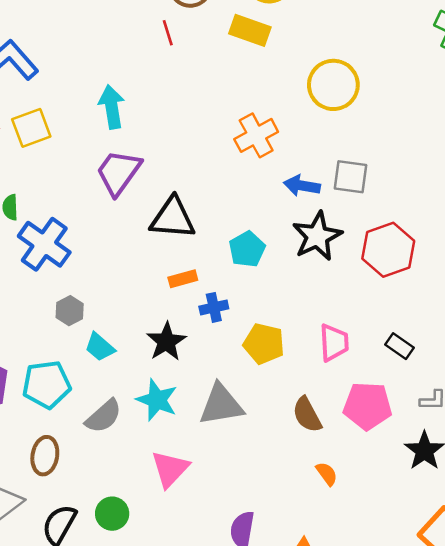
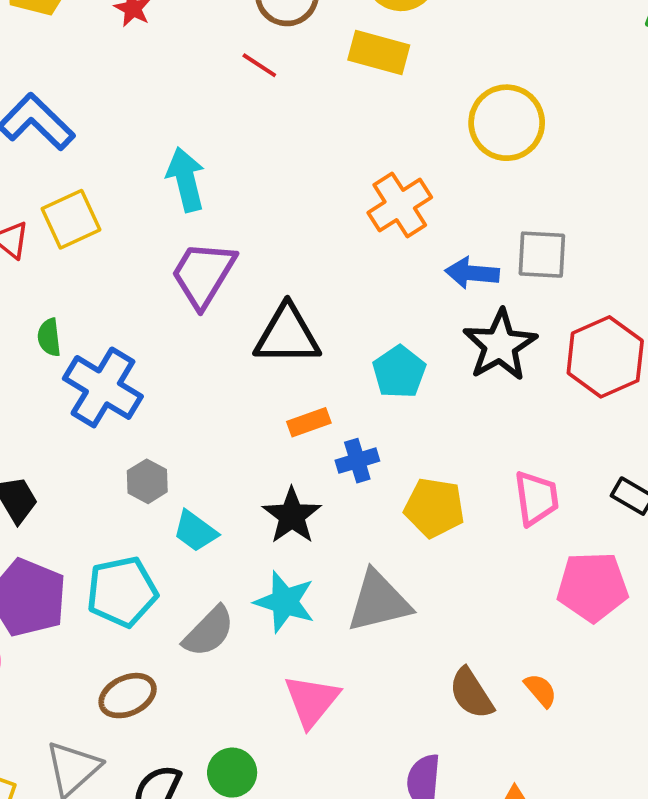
red line: (168, 33) -> (259, 65), turned -35
brown semicircle: (307, 415) -> (471, 693), moved
brown ellipse: (45, 456) -> (128, 696), turned 60

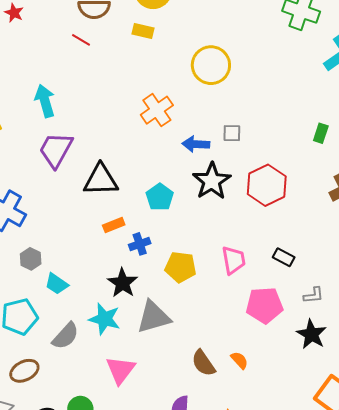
yellow rectangle: (379, 52) -> (143, 31), size x0.7
gray square: (542, 255) -> (232, 133), size x0.7
black star: (292, 516) -> (123, 283), moved

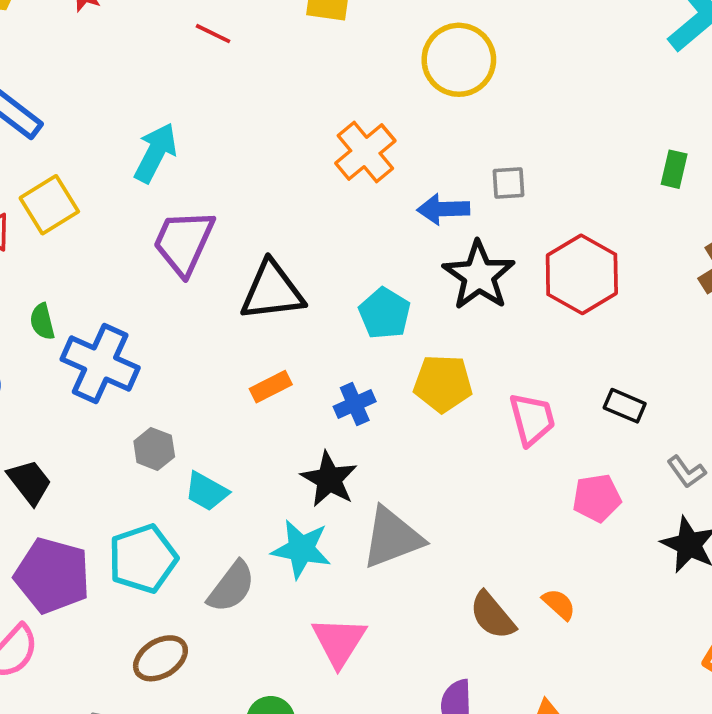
cyan arrow: (45, 101) -> (156, 153), turned 48
orange rectangle: (114, 225) -> (271, 387), moved
yellow pentagon: (181, 267) -> (443, 383), moved
gray L-shape: (314, 295) -> (686, 472), turned 65
pink pentagon: (265, 305) -> (597, 498), size x0.7

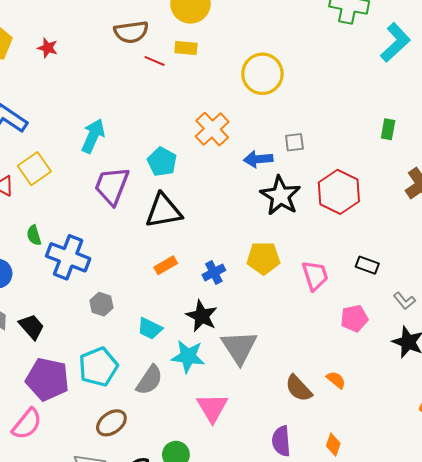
red line: (213, 34) -> (154, 61), moved
cyan pentagon: (385, 313) -> (162, 162), moved
cyan trapezoid: (206, 491) -> (150, 329), moved
gray triangle: (392, 538) -> (239, 347), turned -39

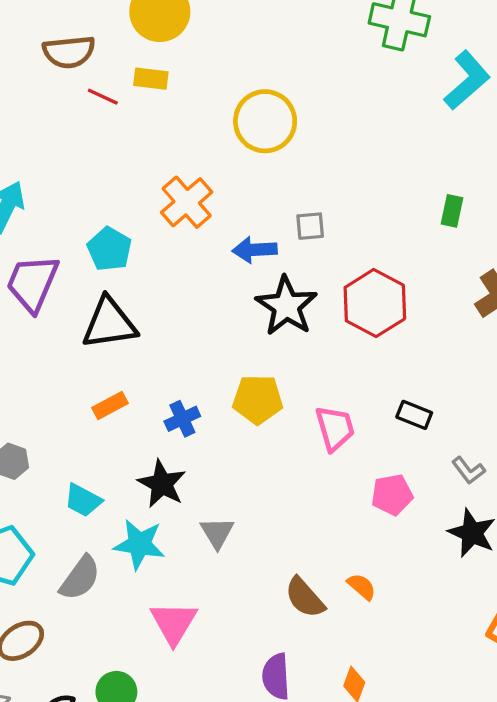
gray triangle: (239, 347) -> (217, 533), size x0.6

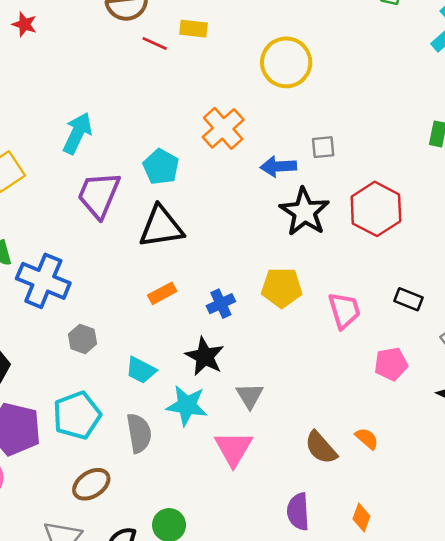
gray semicircle: (80, 578) -> (139, 433), turned -45
pink triangle: (174, 623) -> (233, 448), moved

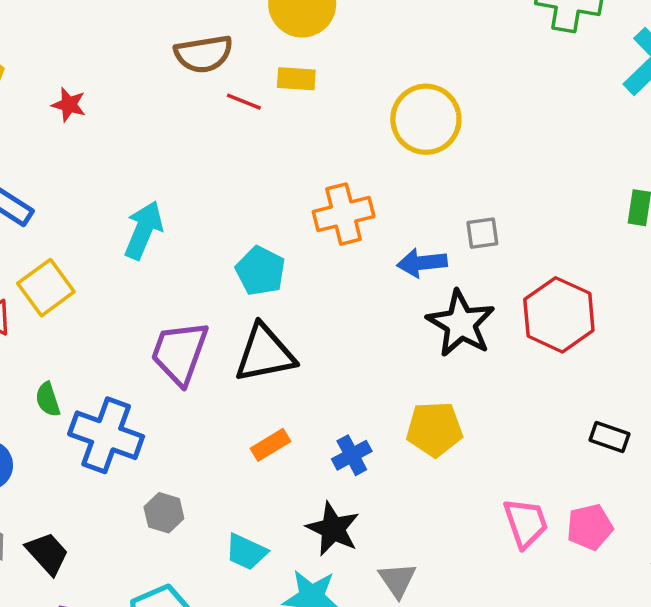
red star: (24, 24) -> (69, 105), moved
orange cross: (223, 128) -> (344, 214), turned 30
purple trapezoid: (99, 195) -> (180, 353), moved
pink trapezoid: (344, 310) -> (526, 523), moved

